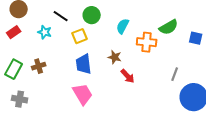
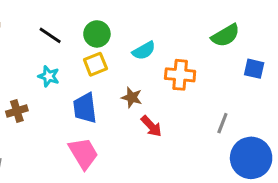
cyan semicircle: (123, 26) -> (144, 51), turned -147
green semicircle: (169, 27) -> (225, 35), moved
cyan star: (45, 32) -> (49, 76), moved
yellow square: (80, 36) -> (95, 64), moved

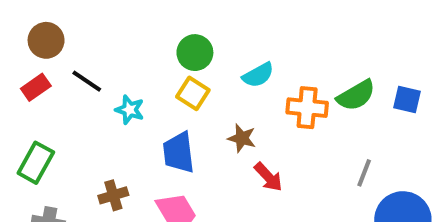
black line: (50, 35) -> (87, 81), moved
green semicircle: (225, 35) -> (356, 95), moved
yellow square: (95, 64) -> (193, 93), turned -35
brown cross: (17, 111) -> (113, 195), moved

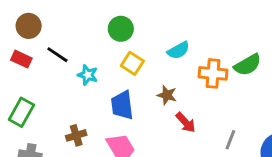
green circle: (195, 53) -> (121, 29), moved
red rectangle: (36, 87) -> (21, 59), turned 60
gray line: (364, 173) -> (230, 140), moved

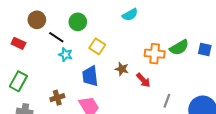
brown circle: (29, 26) -> (37, 20), moved
green circle: (121, 29) -> (78, 22), moved
cyan semicircle: (178, 50) -> (130, 15), moved
black line: (57, 55) -> (56, 37), moved
red arrow: (186, 122) -> (143, 80), moved

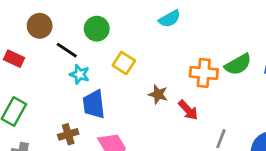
blue trapezoid: (90, 76) -> (94, 104), moved

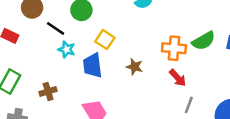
blue trapezoid: (94, 104) -> (93, 65), moved
red arrow: (188, 110) -> (178, 78), moved
brown cross: (68, 134) -> (48, 91), moved

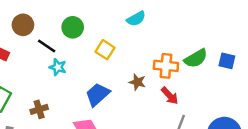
yellow square: (105, 40) -> (105, 50), moved
blue trapezoid: (93, 65) -> (98, 94), moved, turned 55
brown star: (134, 67) -> (137, 82), moved

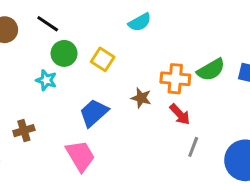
green circle: (73, 27) -> (64, 53), moved
black line: (47, 46) -> (48, 24), moved

